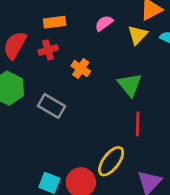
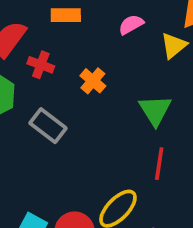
red cross: (48, 50) -> (41, 65), moved, turned 30

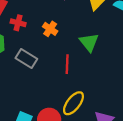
red line: (159, 164) -> (67, 64), moved

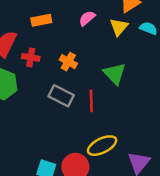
gray rectangle: (26, 58) -> (61, 96), moved
yellow ellipse: (73, 103) -> (102, 146), turned 30

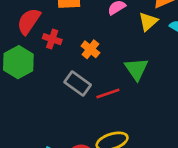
red line: (91, 101) -> (108, 94), turned 65

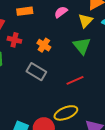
green triangle: (136, 69) -> (82, 46), moved
red line: (108, 94) -> (75, 80), moved

